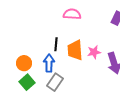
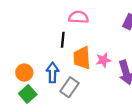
black line: (56, 44) -> (63, 40), moved
gray rectangle: (55, 82) -> (70, 87), moved

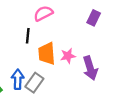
pink semicircle: (79, 17) -> (43, 13), turned -30
blue arrow: (53, 73) -> (18, 79), moved

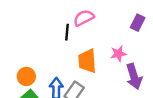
black line: (28, 36) -> (67, 32), moved
pink star: (68, 56) -> (118, 54), moved

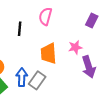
pink semicircle: (84, 18) -> (45, 16), turned -48
black line: (67, 32) -> (20, 29), moved

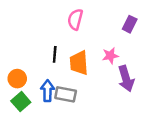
black line: (20, 29) -> (55, 54), moved
gray rectangle: (37, 80) -> (66, 94), turned 66

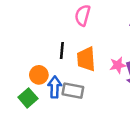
pink star: (110, 56) -> (118, 65), moved
orange circle: (17, 79) -> (39, 75), moved

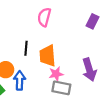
pink star: (118, 65) -> (56, 74), moved
gray rectangle: (73, 91) -> (61, 88), moved

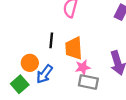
blue arrow: (20, 80) -> (44, 74), turned -144

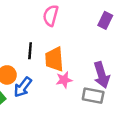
gray rectangle: (88, 82) -> (93, 96), moved

